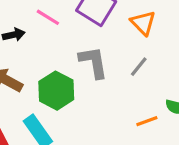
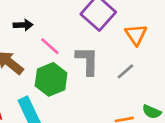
pink line: (48, 17) -> (50, 46), moved

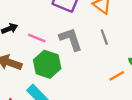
gray line: (125, 71) -> (104, 37), turned -49

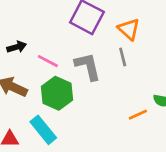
gray line: (104, 37) -> (123, 57), moved

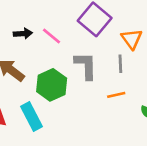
pink line: (48, 61) -> (52, 36), moved
orange line: (138, 115) -> (116, 95), moved

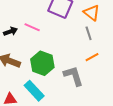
gray L-shape: (86, 66) -> (73, 76), moved

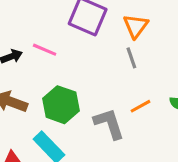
orange triangle: (92, 13) -> (136, 26), turned 30
orange line: (92, 57) -> (141, 106), moved

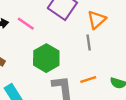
green hexagon: (61, 105) -> (46, 58), moved

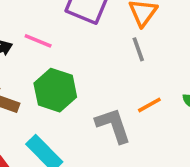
green hexagon: (46, 58) -> (55, 90), moved

